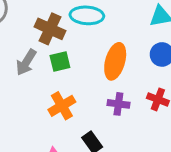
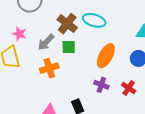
orange cross: (62, 106) -> (49, 68), moved

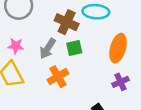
purple cross: (101, 85) -> (120, 82), turned -32

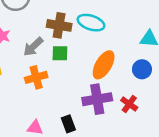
brown cross: (67, 22) -> (59, 25), turned -30
purple cross: (120, 82) -> (97, 99), size x1.6

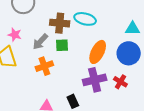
blue circle: (142, 69) -> (129, 53), size x1.5

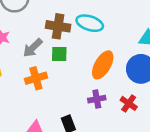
purple cross: (95, 80) -> (97, 99), size x0.6

